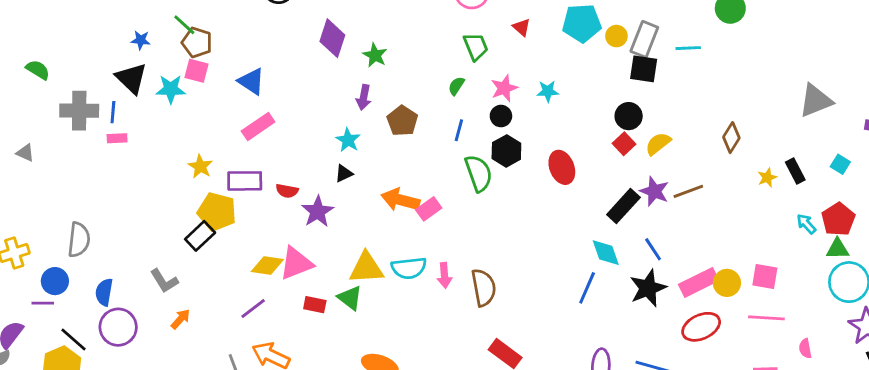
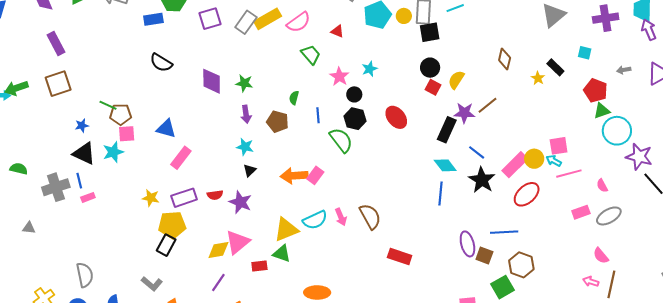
green semicircle: (456, 86) -> (294, 98), moved
black circle: (501, 116) -> (354, 94), moved
cyan arrow: (806, 224) -> (554, 161), moved

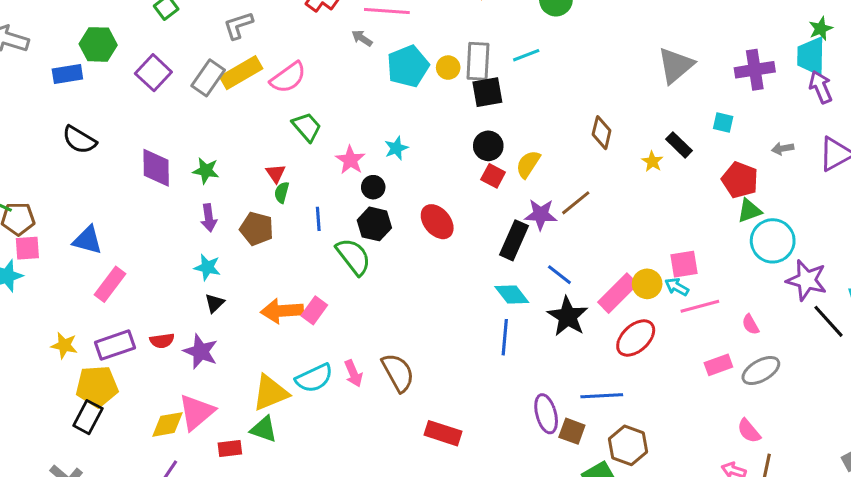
purple square: (210, 19) -> (153, 73), turned -30
red triangle: (337, 31) -> (276, 173), moved, turned 32

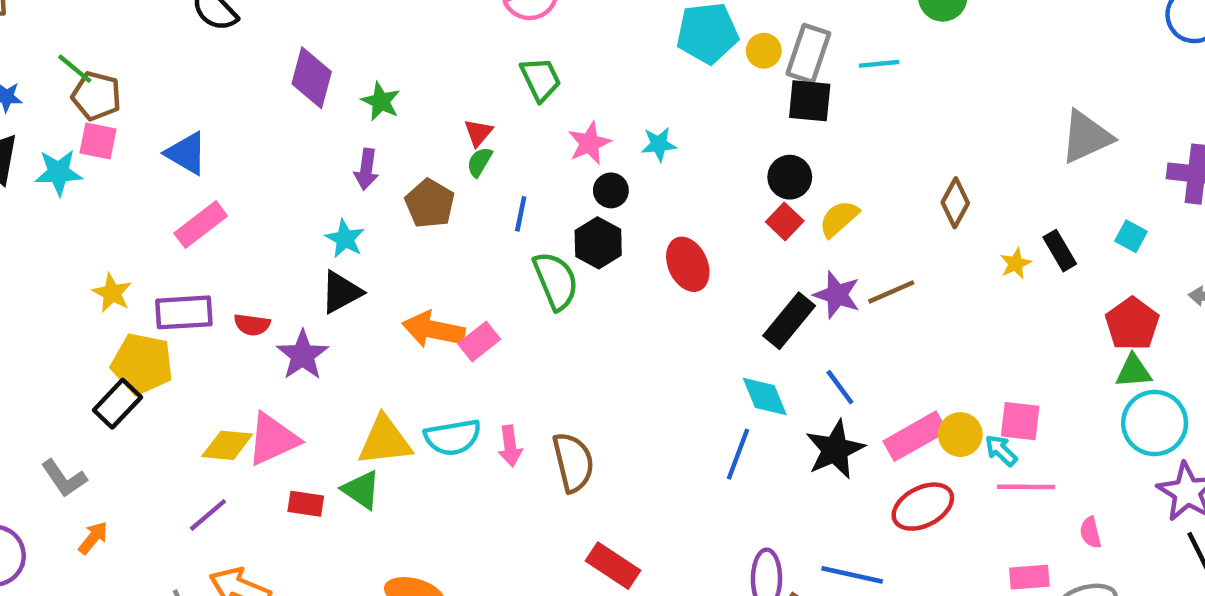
black triangle: (215, 303) -> (341, 292), size x1.5

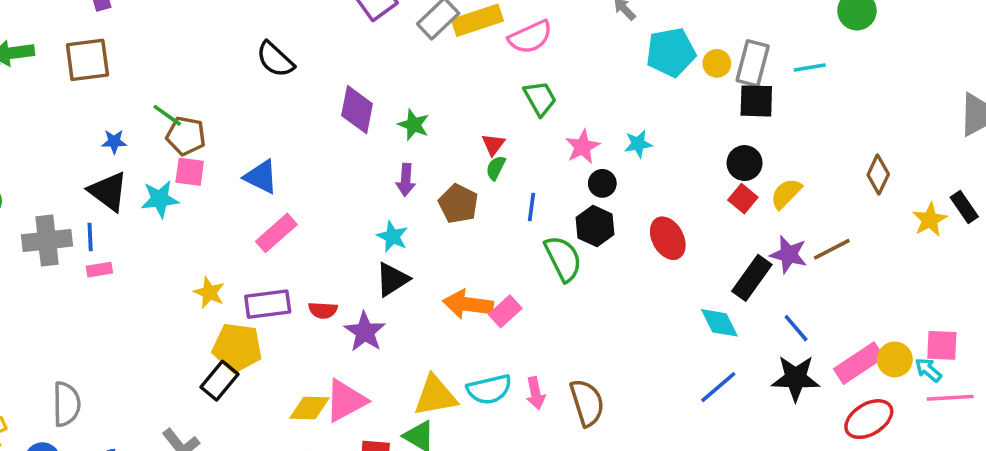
yellow star: (1016, 263) -> (930, 220), size x1.4
cyan diamond: (765, 397) -> (719, 323), moved
black star: (835, 449) -> (796, 378), turned 30
blue line: (738, 454) -> (718, 387), turned 33

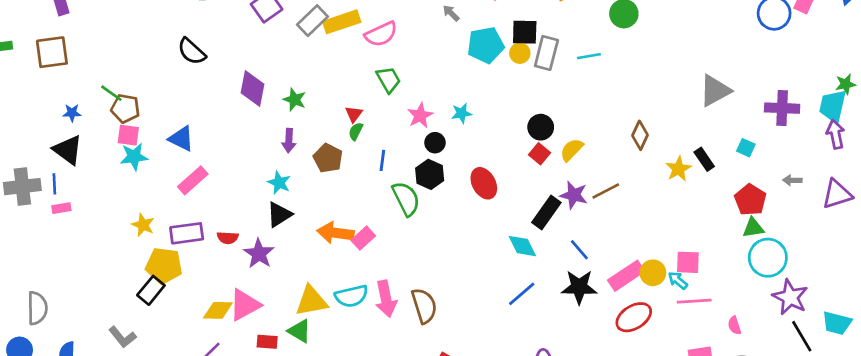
black square: (756, 101) -> (525, 32), moved
cyan star: (160, 199) -> (134, 157), moved
pink arrow: (536, 393) -> (386, 299), size x1.5

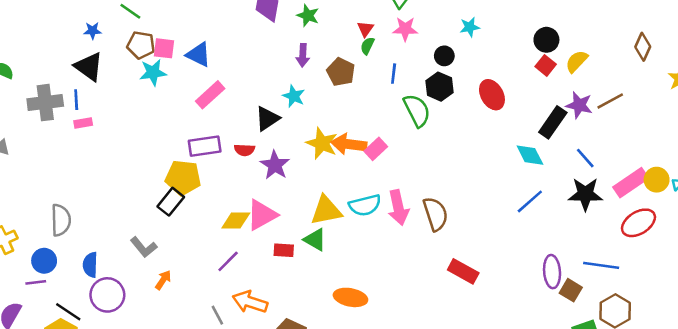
brown pentagon: (125, 108) -> (141, 45), moved
pink star: (420, 115) -> (405, 29), moved, turned 30
pink square: (128, 135) -> (164, 48), moved
black triangle: (279, 215) -> (267, 119), moved
yellow star: (143, 225) -> (322, 143), moved, size x1.4

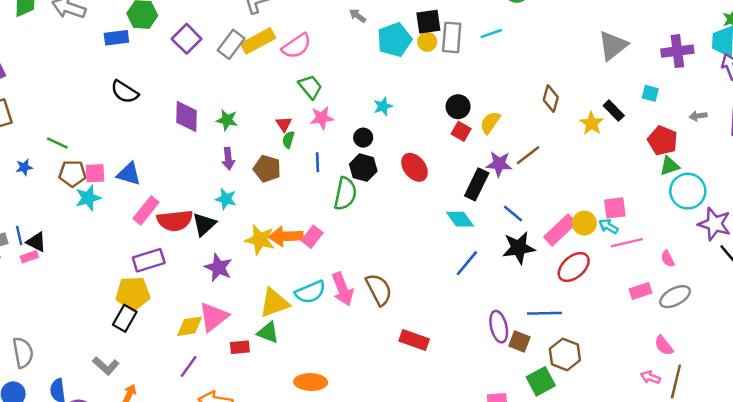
black triangle: (89, 67) -> (36, 242), moved, size x0.7
green semicircle: (417, 110) -> (345, 194), turned 48
red semicircle: (244, 150) -> (175, 221), moved, size x1.8

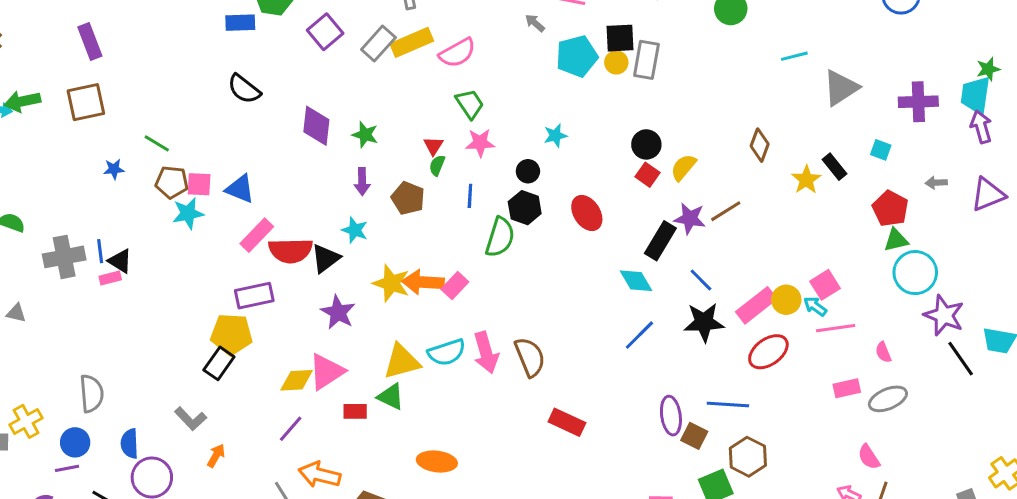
cyan line: (491, 34) -> (794, 56), moved
pink square: (615, 208) -> (825, 285), turned -30

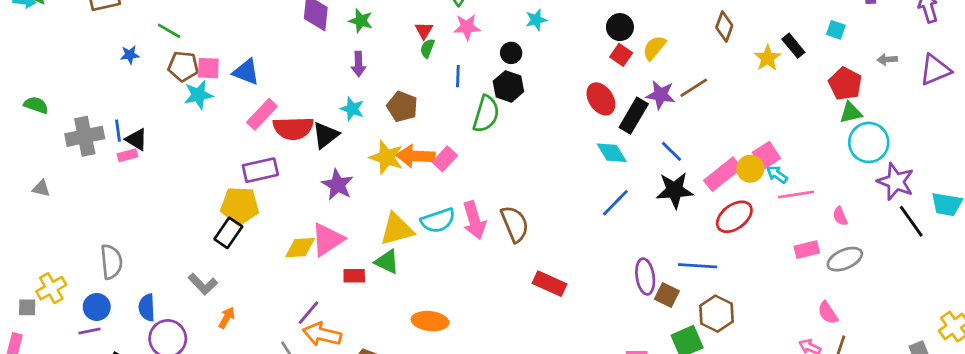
brown pentagon: (408, 198) -> (402, 107), moved
red ellipse: (587, 213) -> (601, 99), moved
pink square: (825, 285) -> (766, 155), moved
purple line: (291, 429) -> (309, 313), moved

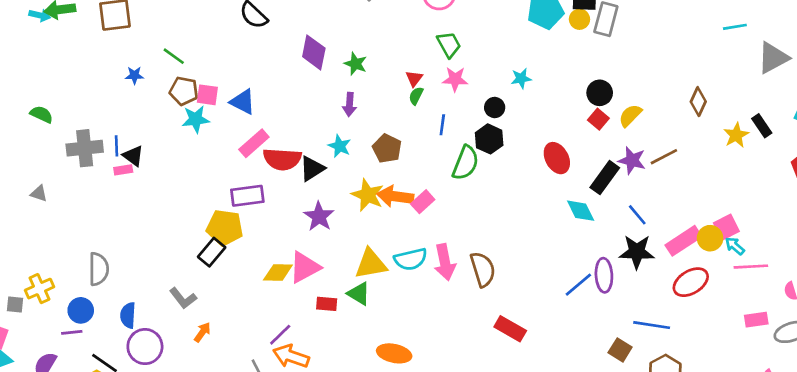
red ellipse: (601, 99) -> (557, 158), moved
blue line: (615, 203) -> (578, 285), moved
purple ellipse: (645, 276) -> (604, 275), moved

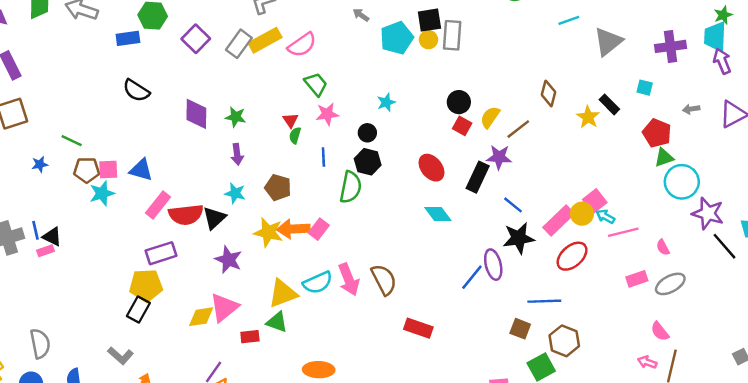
brown line: (664, 157) -> (518, 129), moved
cyan diamond: (581, 211) -> (438, 214), moved

